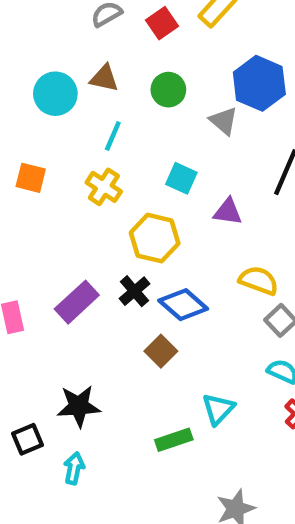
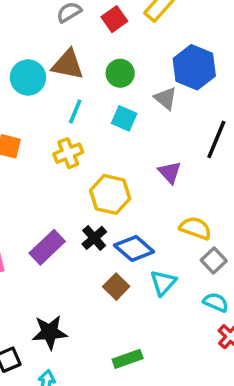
brown triangle: (104, 78) -> (68, 65), size x1.4
cyan square: (181, 178) -> (124, 118), moved
yellow cross: (104, 187) -> (68, 153), turned 36
purple triangle: (228, 212) -> (170, 172), turned 40
cyan triangle: (218, 409) -> (163, 283), moved

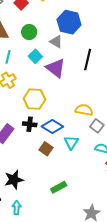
cyan square: (124, 118) -> (35, 56), turned 32
purple triangle: (170, 172) -> (56, 68), moved, size x1.5
black cross: (94, 238) -> (30, 124), turned -32

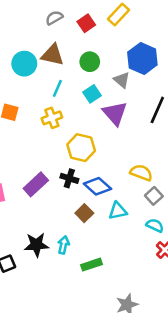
cyan triangle: (71, 142) -> (118, 211), turned 35
cyan arrow: (17, 208) -> (63, 245), moved

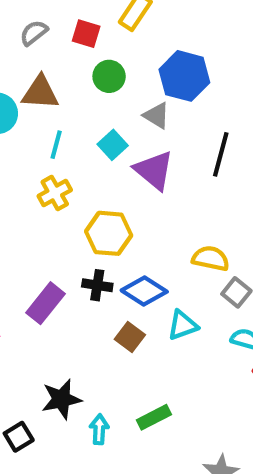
red square: (86, 23) -> (86, 34), turned -30
green circle: (90, 62) -> (109, 76), moved
cyan arrow: (63, 245) -> (99, 429), moved

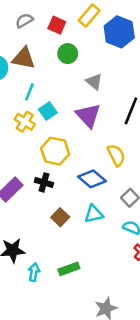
blue hexagon: (184, 76) -> (119, 32), moved
cyan square: (113, 145) -> (48, 111), moved
yellow cross: (55, 193) -> (25, 122), turned -36
yellow semicircle: (211, 258) -> (116, 155), moved, turned 45
blue diamond: (144, 291) -> (92, 179), moved

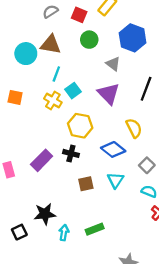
blue hexagon: (119, 32) -> (133, 38), moved
cyan triangle: (94, 214) -> (115, 180), turned -42
brown square: (60, 217) -> (86, 184), turned 35

